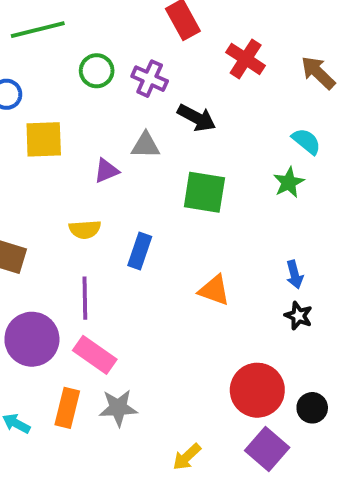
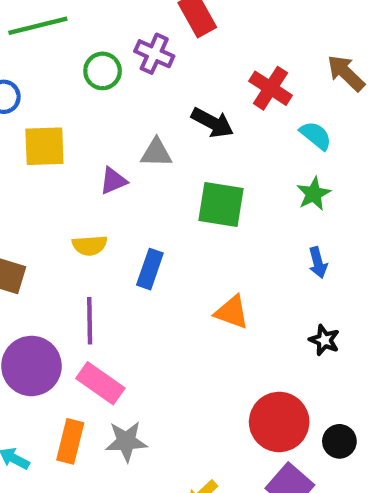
red cross: (246, 59) -> (271, 88), moved
purple cross: (150, 79) -> (154, 54), moved
cyan semicircle: (306, 141) -> (316, 136), moved
blue arrow: (295, 275) -> (318, 263), moved

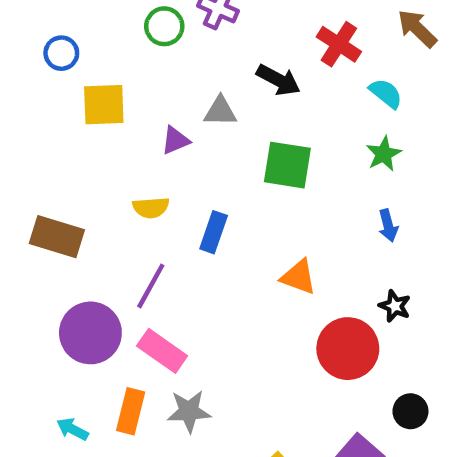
purple line: (90, 321) -> (151, 286), turned 30
red circle: (279, 422) -> (348, 349), moved

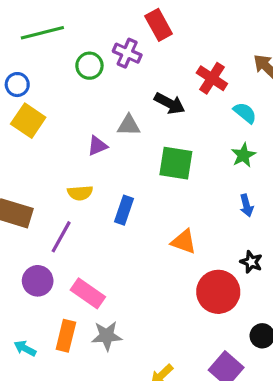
yellow square: (104, 105) -> (28, 121), moved, turned 36
purple line: (151, 286) -> (61, 237), moved
purple circle: (90, 333) -> (38, 281), size x0.7

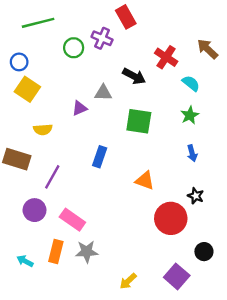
yellow semicircle: (80, 193) -> (43, 130), moved

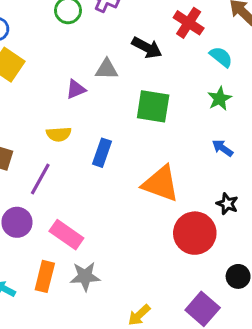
yellow semicircle: (43, 130) -> (59, 134), moved
blue arrow: (192, 153) -> (223, 148), turned 140
orange triangle: (145, 180) -> (161, 184), size x1.5

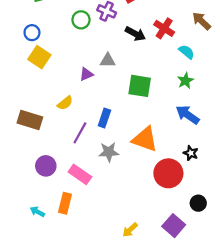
black arrow: (147, 48) -> (135, 34), moved
yellow semicircle: (59, 134) -> (65, 103), moved, turned -35
blue arrow: (223, 148) -> (188, 115), size x1.6
purple line: (40, 179) -> (80, 133), moved
gray star: (85, 276) -> (109, 152), moved

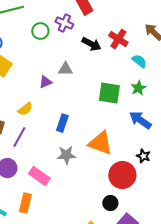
green square: (140, 86) -> (109, 93), moved
purple line: (80, 133) -> (19, 137), moved
black circle: (198, 203) -> (110, 203), moved

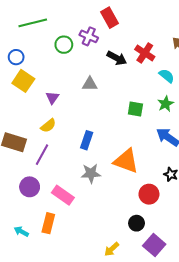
purple triangle: (45, 82) -> (52, 98), moved, turned -32
green square: (109, 93) -> (135, 109), size x0.7
red circle: (122, 175) -> (149, 194), size x0.7

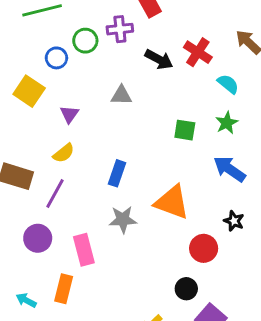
purple cross: (89, 36) -> (120, 29), turned -30
blue circle: (16, 57) -> (56, 58), moved
pink rectangle: (63, 195) -> (84, 250), turned 40

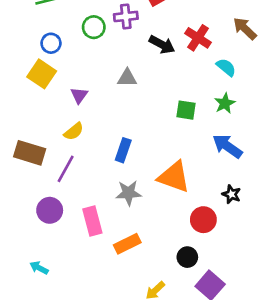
blue circle: (56, 58) -> (51, 43), moved
orange rectangle: (64, 289) -> (127, 244), moved, turned 50

